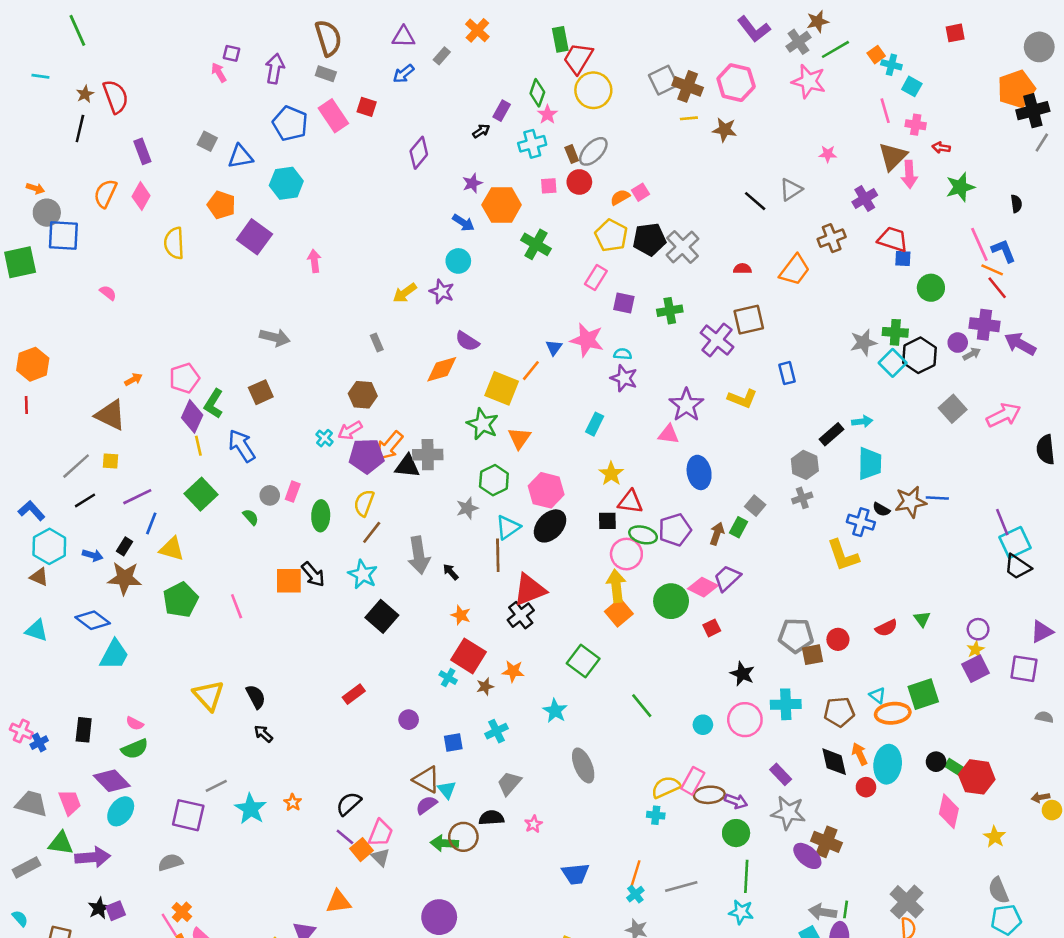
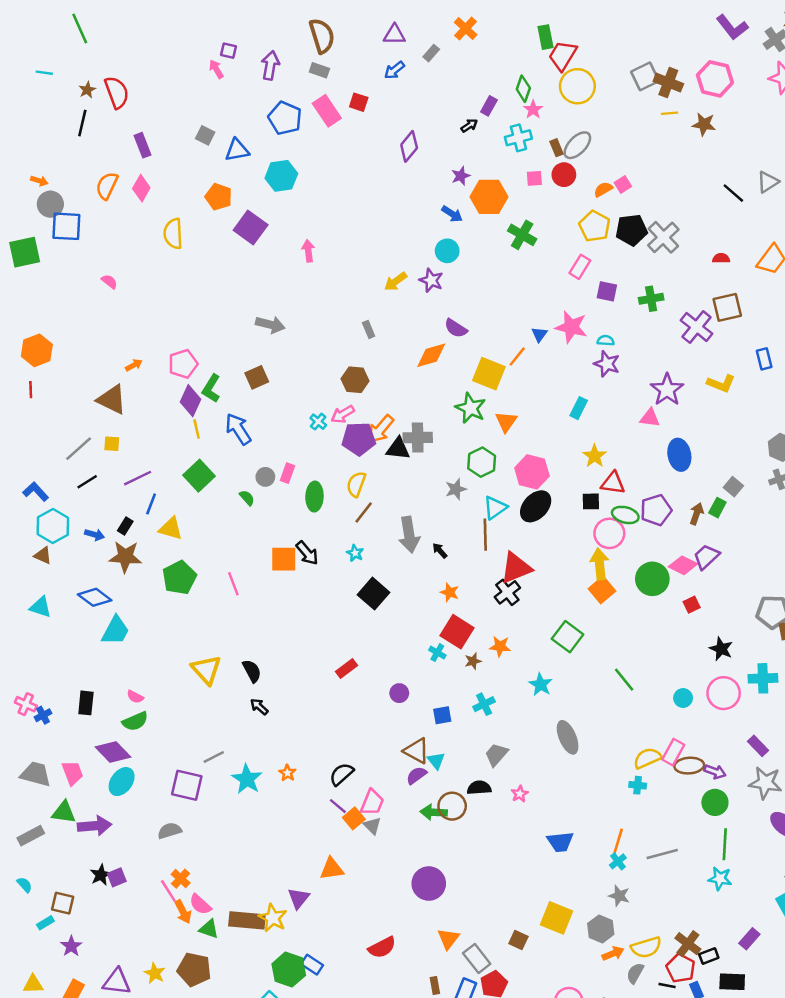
cyan star: (363, 574) -> (355, 553), size x0.6

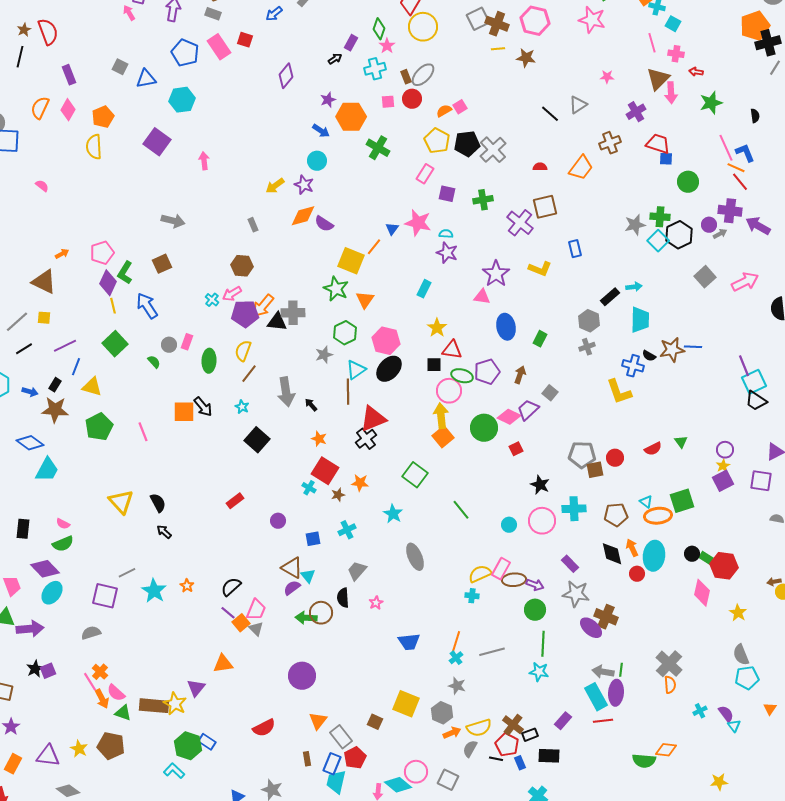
orange pentagon: (219, 197) -> (103, 117), moved, turned 30
orange diamond: (431, 355) -> (303, 216), moved
gray square: (733, 487) -> (550, 393), moved
green rectangle: (717, 508) -> (540, 339), moved
black semicircle: (479, 788) -> (343, 598), turned -90

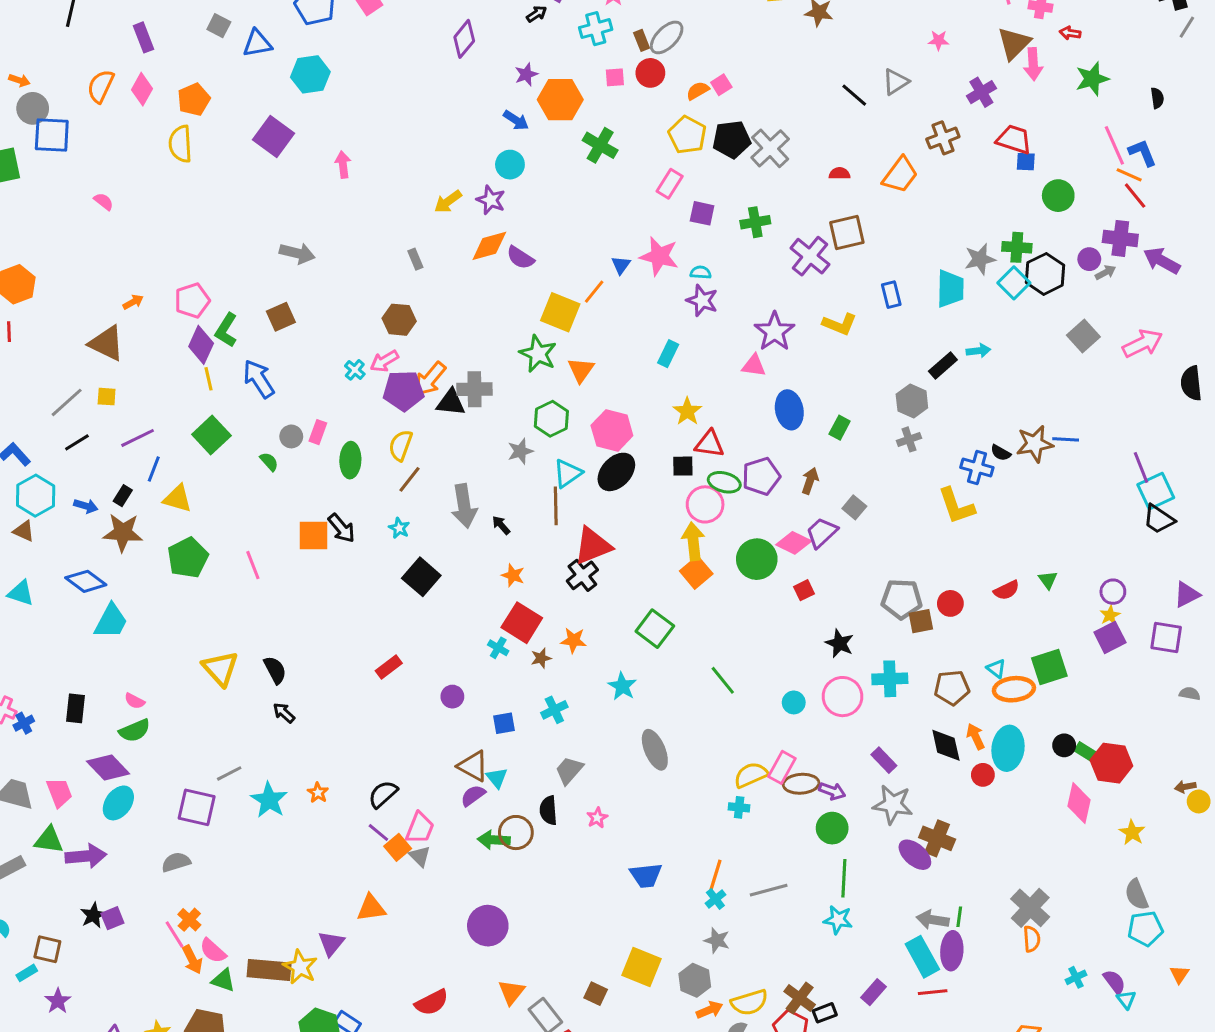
cyan trapezoid: (640, 320) -> (950, 289), moved

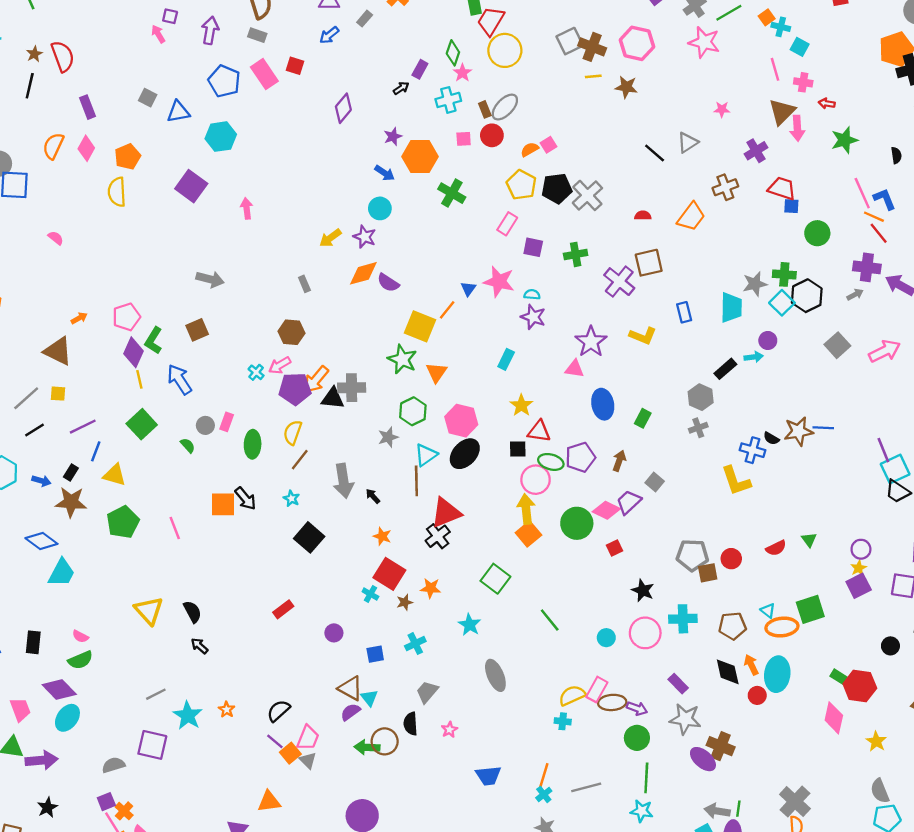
purple circle: (1089, 259) -> (768, 341), moved
black circle: (1064, 745) -> (890, 646), moved
purple square: (197, 807) -> (152, 745), moved
purple square: (112, 918) -> (106, 802), moved

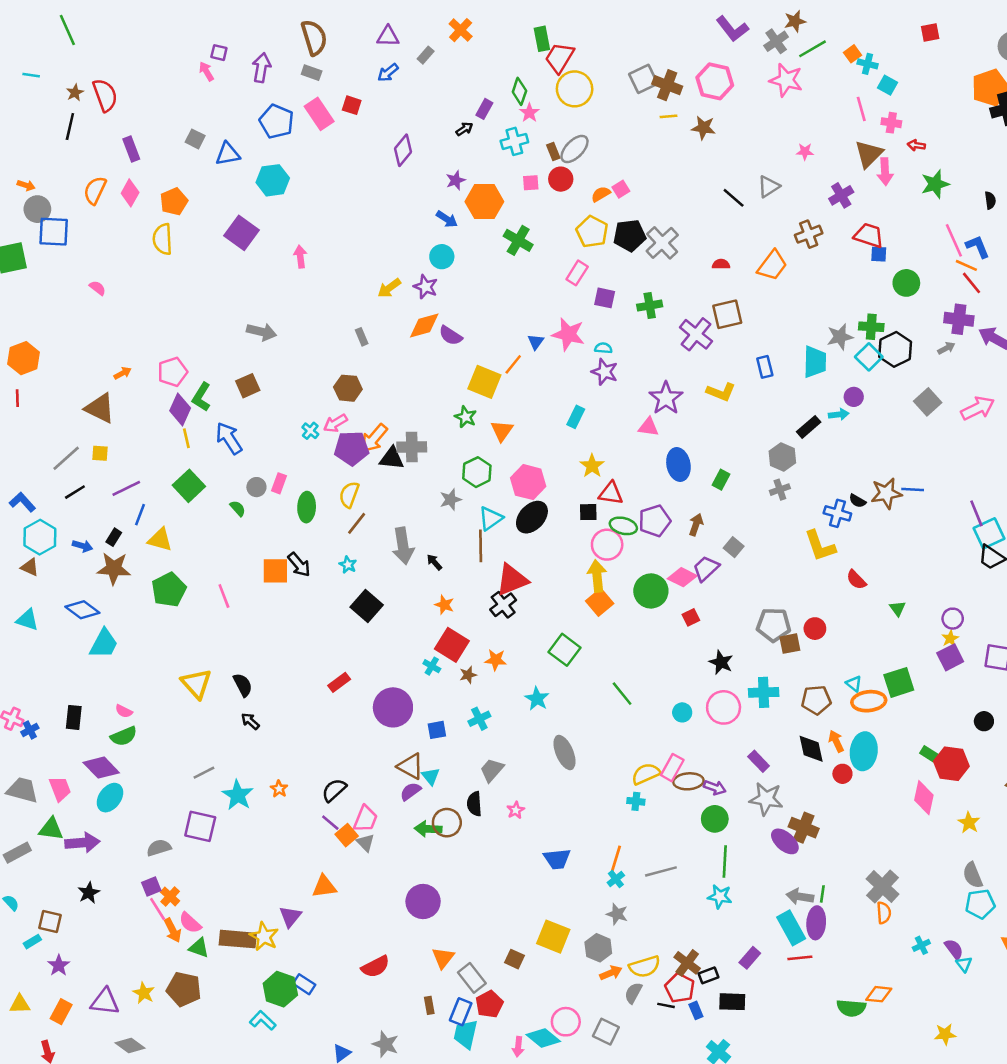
green star: (402, 359) -> (466, 417), size x0.7
red semicircle: (776, 548) -> (856, 580), moved, turned 72
purple circle: (334, 633) -> (393, 707), size x2.0

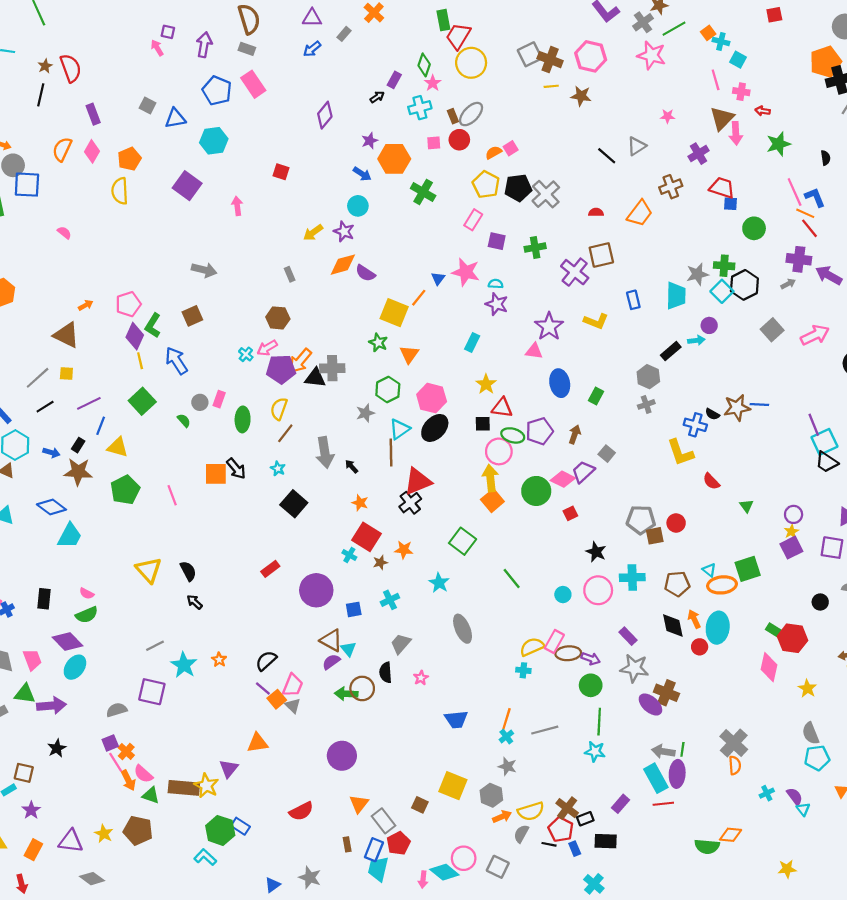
red square: (352, 105) -> (281, 172), moved

